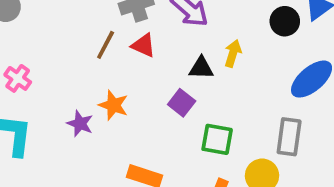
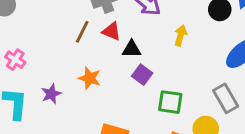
black triangle: (201, 68) -> (132, 49), moved
purple star: (80, 124) -> (51, 94), moved, turned 30
gray rectangle: (289, 137) -> (226, 98), turned -36

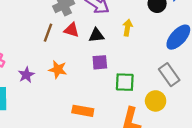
black triangle: (132, 49) -> (96, 35), moved
purple square: (142, 75) -> (100, 62), turned -35
purple star: (51, 94) -> (26, 75), moved

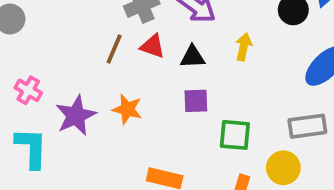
purple star: (26, 75) -> (76, 115), size x1.5
gray rectangle: (169, 75) -> (307, 126), turned -65

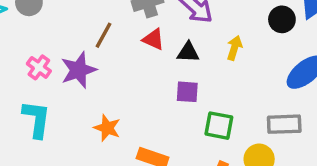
brown line: (114, 49) -> (104, 35), moved
orange star: (127, 109) -> (107, 128), moved
purple star: (76, 115) -> (78, 70), moved

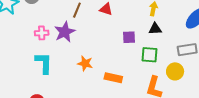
black triangle: (188, 52) -> (155, 29), moved
pink cross: (39, 67) -> (42, 33), turned -32

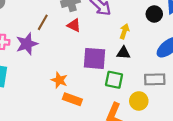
purple square: (129, 37) -> (95, 58), size x1.6
orange star: (85, 63) -> (59, 80), moved

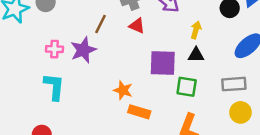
yellow circle: (139, 101) -> (241, 112), moved

